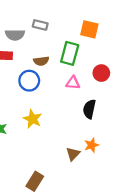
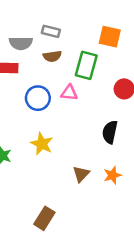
brown semicircle: (41, 61) -> (52, 56), moved
pink triangle: (73, 83) -> (69, 93), moved
brown triangle: (73, 154) -> (81, 174), moved

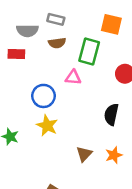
blue circle: (38, 98) -> (43, 96), moved

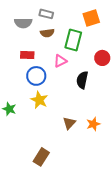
orange square: (111, 24) -> (91, 18), turned -30
red rectangle: (16, 54) -> (27, 55), moved
pink triangle: (73, 77) -> (60, 61), turned -32
black semicircle: (111, 114) -> (82, 80), moved

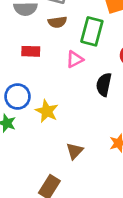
blue circle: (36, 76) -> (17, 96), moved
brown triangle: (69, 123) -> (75, 151), moved

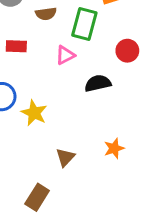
black semicircle: (104, 85) -> (98, 83), turned 65

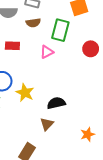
black semicircle: (98, 83) -> (56, 103), moved
orange star: (114, 148) -> (88, 134), moved

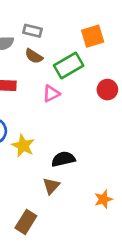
brown semicircle: (33, 23) -> (34, 56), turned 40
green rectangle: (60, 30) -> (69, 65), turned 45

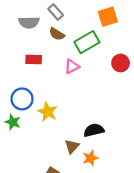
gray rectangle: (33, 31) -> (56, 12), turned 35
black semicircle: (63, 159) -> (94, 130), moved
orange star: (103, 199) -> (90, 158), moved

